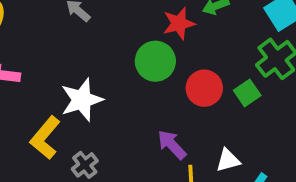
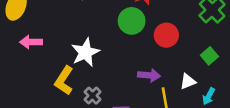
green square: (247, 93) -> (209, 56), moved
purple arrow: (172, 145) -> (149, 75), turned 145

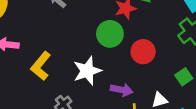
white star: (85, 52) -> (87, 71), moved
yellow L-shape: (64, 81) -> (41, 66), moved

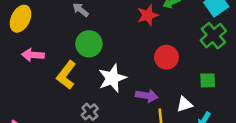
green circle: (110, 34) -> (89, 44), moved
green square: (184, 77) -> (208, 80), turned 35

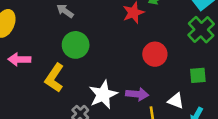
white star: (112, 78) -> (103, 95), moved
white triangle: (184, 104) -> (176, 101), turned 42

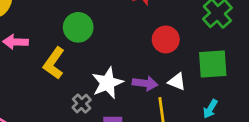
green square: (198, 75) -> (213, 64), size x1.6
white triangle: (176, 101) -> (177, 82), moved

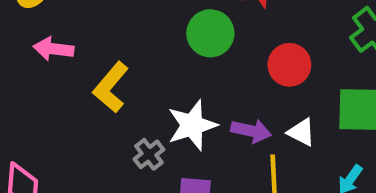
green circle: (78, 27) -> (210, 33), moved

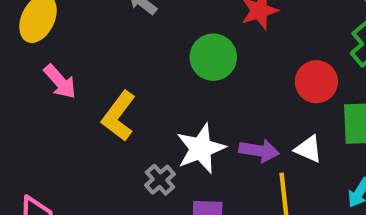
pink arrow: (53, 49) -> (60, 82), turned -135
red circle: (289, 65) -> (316, 82), moved

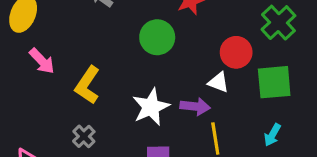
white triangle: (309, 149) -> (218, 82), moved
gray cross: (160, 180) -> (84, 136), moved

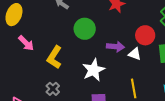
green circle: (157, 37) -> (85, 29), moved
purple arrow: (195, 106) -> (115, 47), moved

